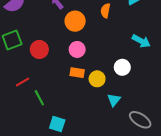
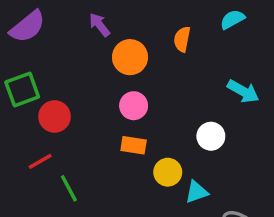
red circle: (39, 49) -> (55, 116), moved
yellow circle: (97, 79) -> (168, 172), moved
cyan triangle: (114, 100) -> (196, 192), turned 32

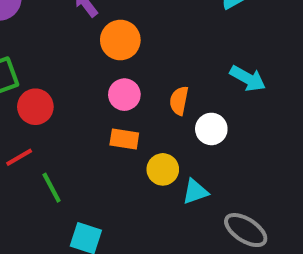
orange semicircle: (182, 39) -> (179, 101), moved

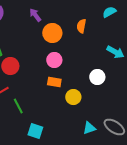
orange semicircle: (179, 101) -> (81, 26), moved
cyan triangle: (195, 192) -> (89, 128), moved

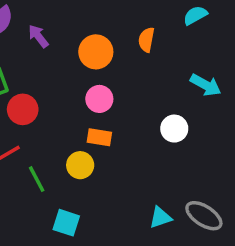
purple arrow: (35, 15) -> (38, 36), moved
yellow circle: (73, 97) -> (80, 165), moved

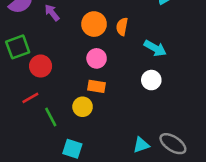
orange semicircle: (146, 40) -> (122, 27), moved
cyan arrow: (206, 85) -> (155, 48), moved

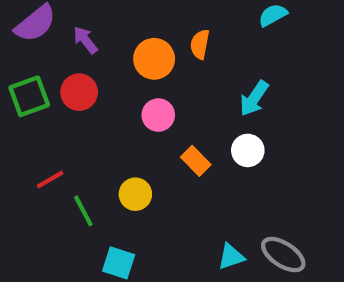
orange semicircle: (122, 27) -> (200, 44), moved
cyan arrow: (155, 48) -> (254, 98), turned 95
red circle: (41, 66) -> (79, 92), moved
orange rectangle: (97, 86) -> (196, 161), moved, turned 36

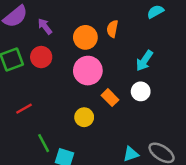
pink circle: (158, 115) -> (88, 71), size x1.5
yellow circle: (135, 194) -> (84, 117), moved
green line: (83, 211) -> (44, 143), moved

